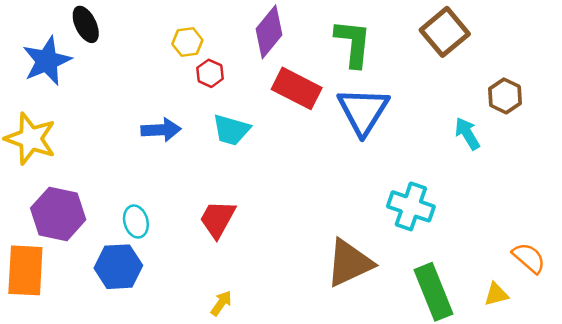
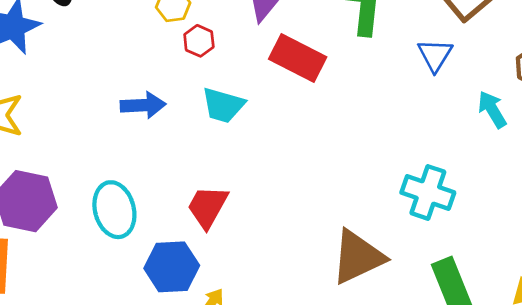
blue triangle: (363, 111) -> (435, 55), moved, size x0.6
cyan ellipse: (136, 221) -> (114, 210), size x1.5
blue hexagon: (118, 267) -> (172, 267), moved

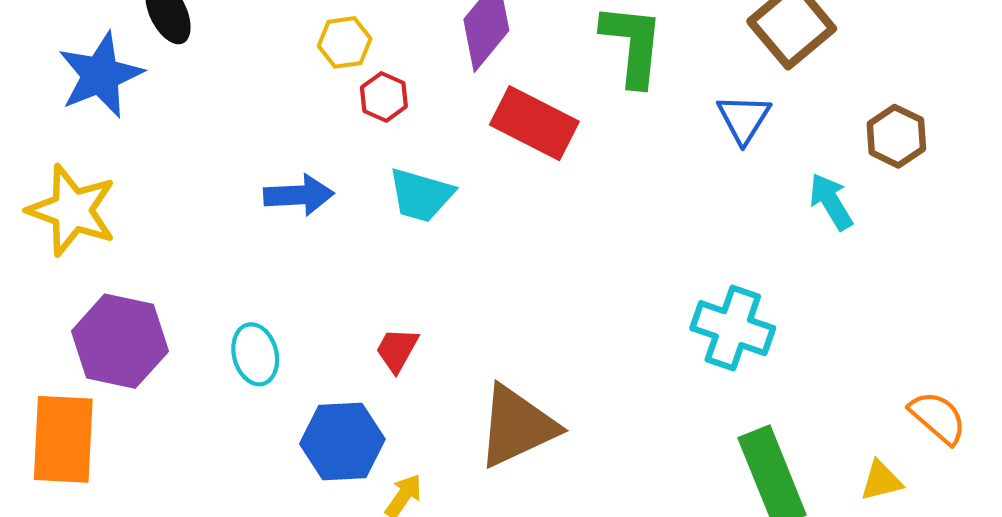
red trapezoid: (207, 207) -> (397, 350), size x0.7
cyan ellipse: (114, 210) -> (255, 354), size x0.7
brown triangle: (358, 257) -> (517, 426), moved

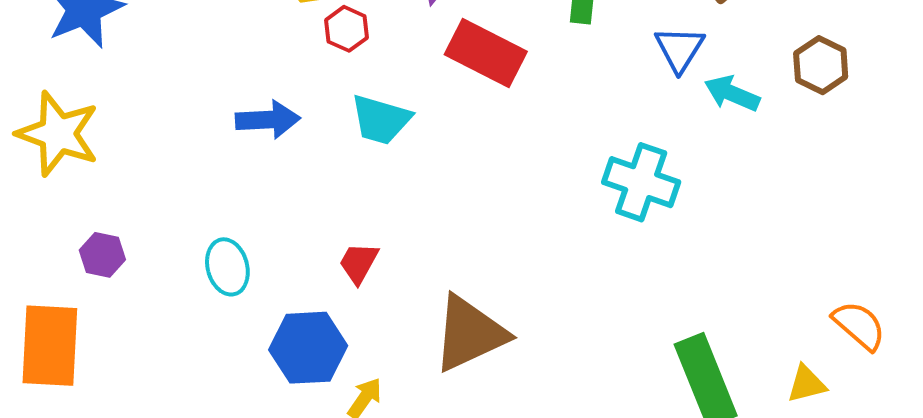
cyan arrow: (831, 202) -> (732, 93), moved, turned -36
cyan cross: (733, 328) -> (641, 182), moved
purple hexagon: (120, 341) -> (102, 255), size x0.5

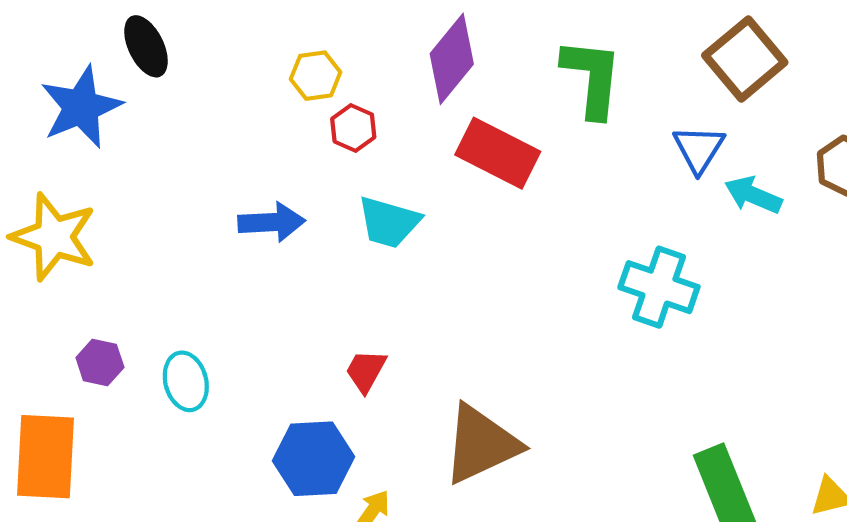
cyan ellipse: (227, 267) -> (186, 381), moved

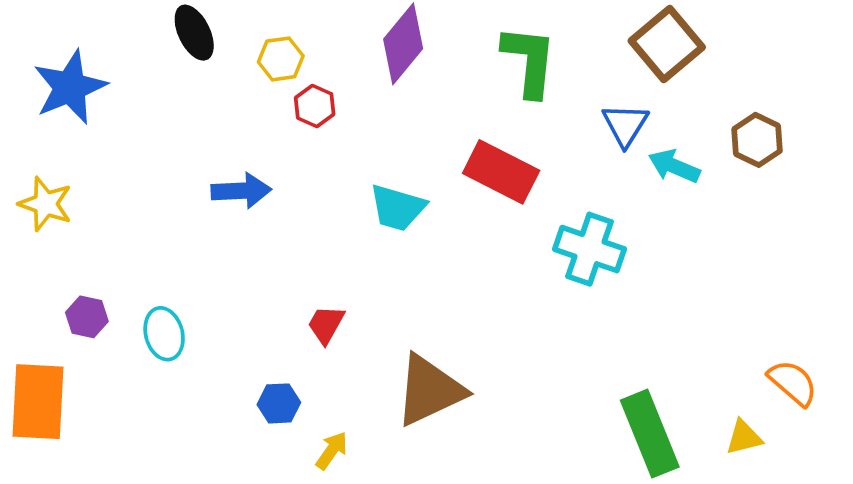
black ellipse: (146, 46) -> (194, 33), moved
red rectangle: (498, 153) -> (501, 172), moved
cyan trapezoid: (389, 222) -> (397, 208), moved
yellow star: (54, 237) -> (45, 204), size x0.7
blue hexagon: (313, 459) -> (279, 403), size x0.6

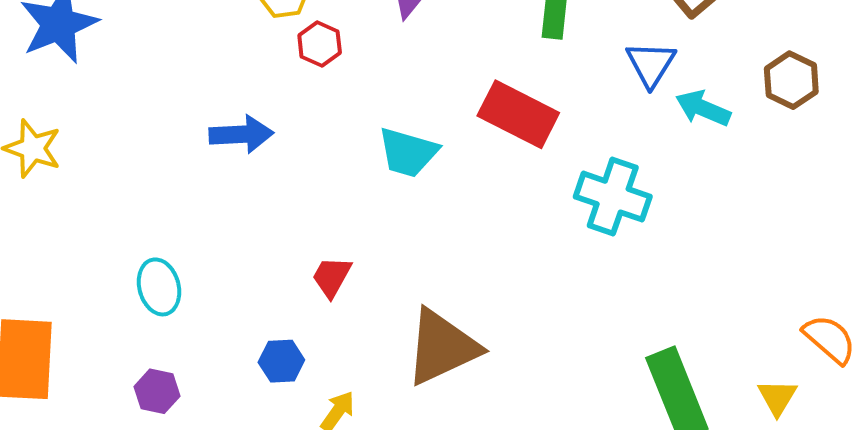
purple hexagon: (87, 317) -> (157, 391), moved
yellow triangle: (744, 437) -> (777, 397), turned -45

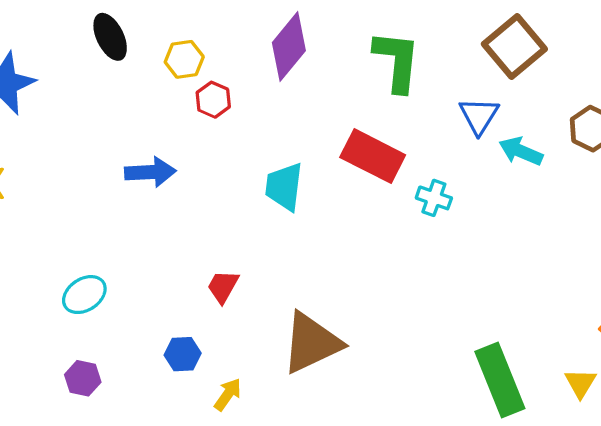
cyan trapezoid: (408, 152) -> (284, 187), turned 81
cyan cross: (613, 197) -> (434, 198), moved, size x0.6
cyan ellipse: (159, 287) -> (84, 295), turned 72

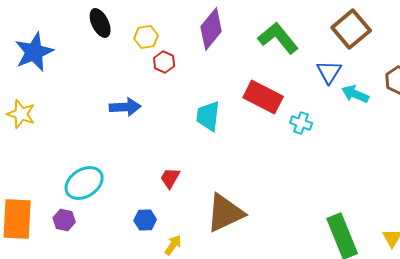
green L-shape: (397, 61) -> (278, 38), turned -45
cyan ellipse: (84, 295) -> (84, 183), size x1.4
purple hexagon: (83, 378) -> (64, 220), moved

